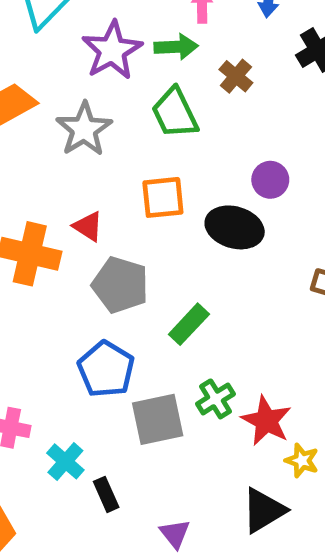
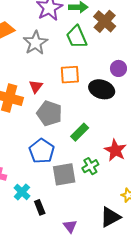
brown cross: (236, 76) -> (105, 21), size x1.5
red triangle: (88, 226) -> (36, 87), turned 32
red star: (266, 421) -> (115, 150), moved

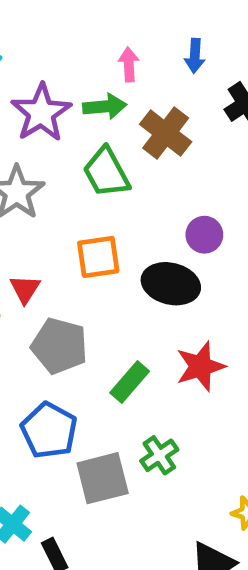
red star: (115, 150) -> (200, 366), moved, turned 30

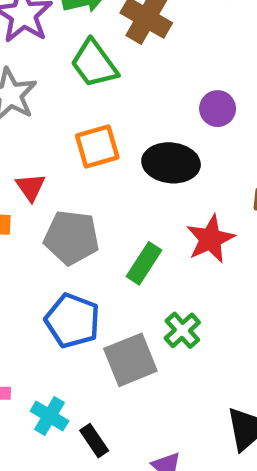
purple circle: (204, 235) -> (218, 109), moved

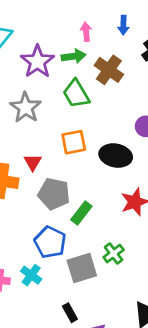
green rectangle: (144, 263) -> (81, 213), moved
cyan cross: (49, 416) -> (31, 275), moved
black rectangle: (94, 441) -> (70, 313), moved

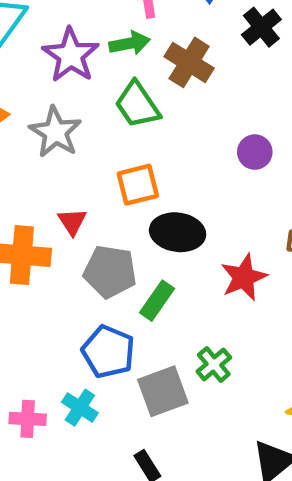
black ellipse: (116, 156) -> (178, 232), moved

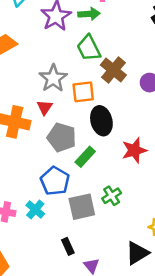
brown cross: (189, 62) -> (113, 70), moved
gray star: (55, 132) -> (53, 78), moved
black ellipse: (178, 232) -> (101, 121), turned 60

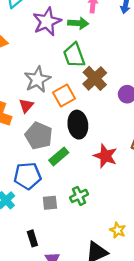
orange square: (83, 92) -> (64, 96), turned -30
red star: (134, 150) -> (105, 156), turned 30
blue pentagon: (55, 181) -> (28, 176), turned 30
gray square: (82, 207) -> (50, 203), size x0.6

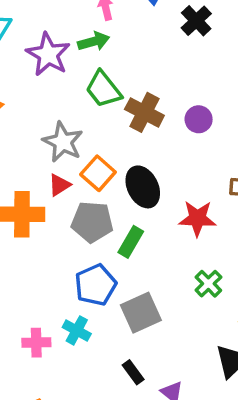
orange square: (64, 96) -> (98, 173), moved
red triangle: (26, 106) -> (59, 185), turned 35
green cross: (79, 196) -> (208, 284), moved
gray square: (50, 203) -> (141, 313), size x1.6

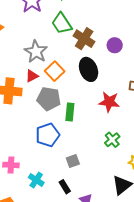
black ellipse: (143, 187) -> (89, 69), moved
green rectangle: (131, 242) -> (70, 112), turned -30
gray square: (141, 313) -> (73, 161), moved, size x0.6
cyan cross: (77, 330) -> (36, 180), moved

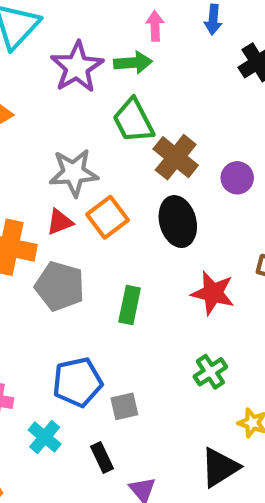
gray star: (36, 52) -> (74, 173), turned 30
gray pentagon: (49, 99) -> (60, 286), moved
blue pentagon: (48, 135) -> (77, 382), moved

